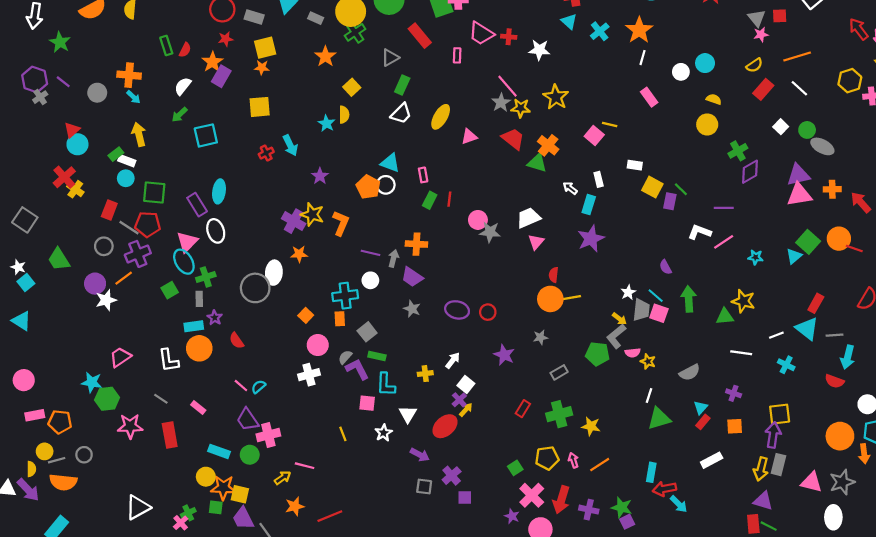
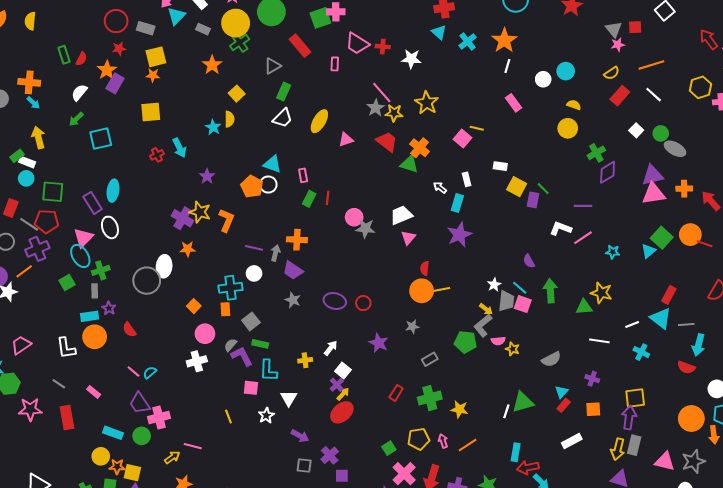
white line: (649, 395) -> (506, 411), moved
red ellipse: (445, 426) -> (342, 412), moved
orange star: (223, 488) -> (117, 467), size x0.7

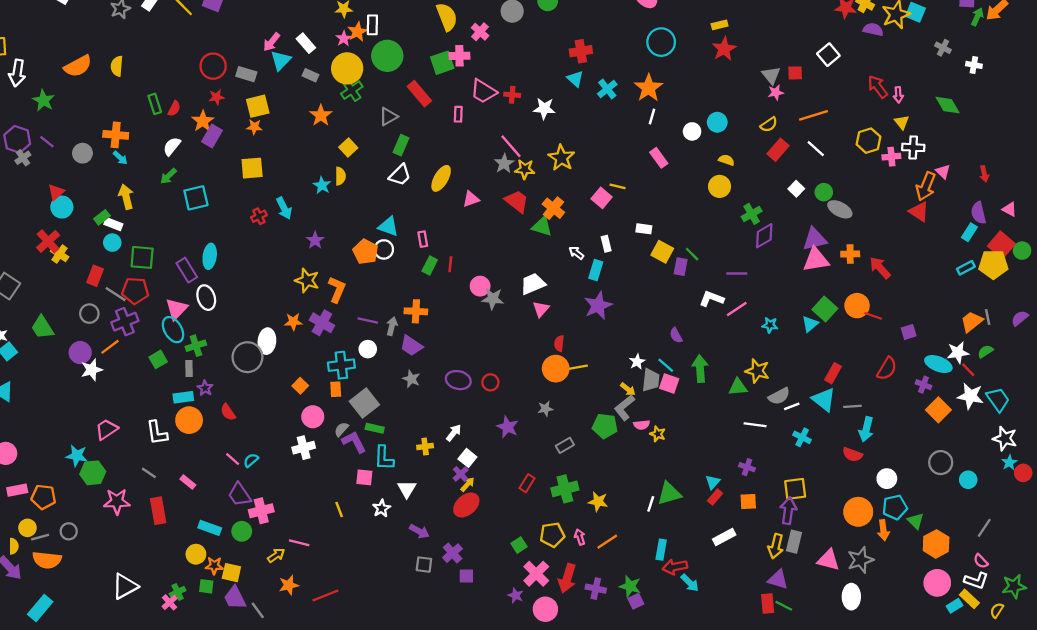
purple cross: (182, 218) -> (322, 323), moved
gray square: (251, 321) -> (364, 403), size x1.4
gray semicircle: (551, 359) -> (779, 396), moved

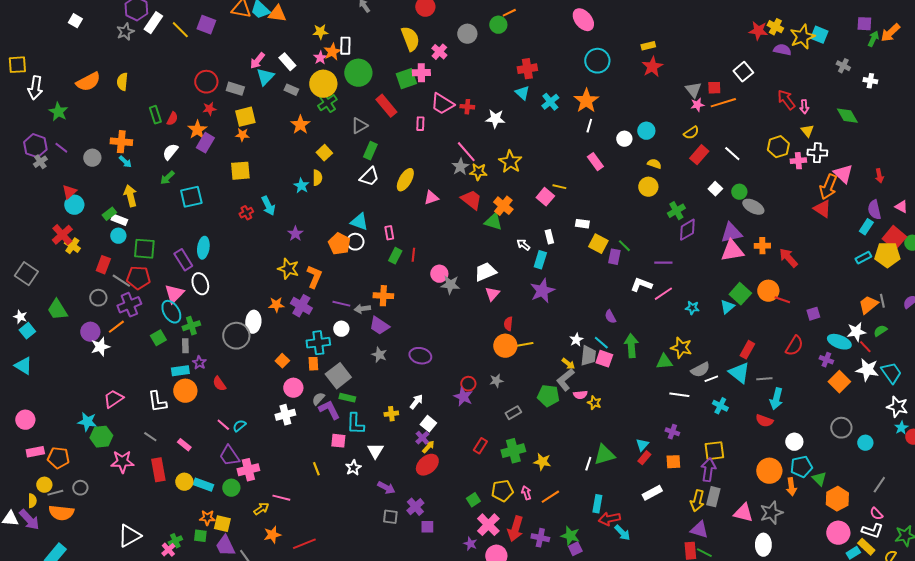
orange line: (813, 115) -> (723, 103), moved
pink triangle: (943, 172) -> (843, 174), size x1.5
gray arrow: (392, 326) -> (362, 309), turned -112
red circle: (490, 382) -> (468, 384), moved
yellow circle: (196, 554) -> (184, 482), moved

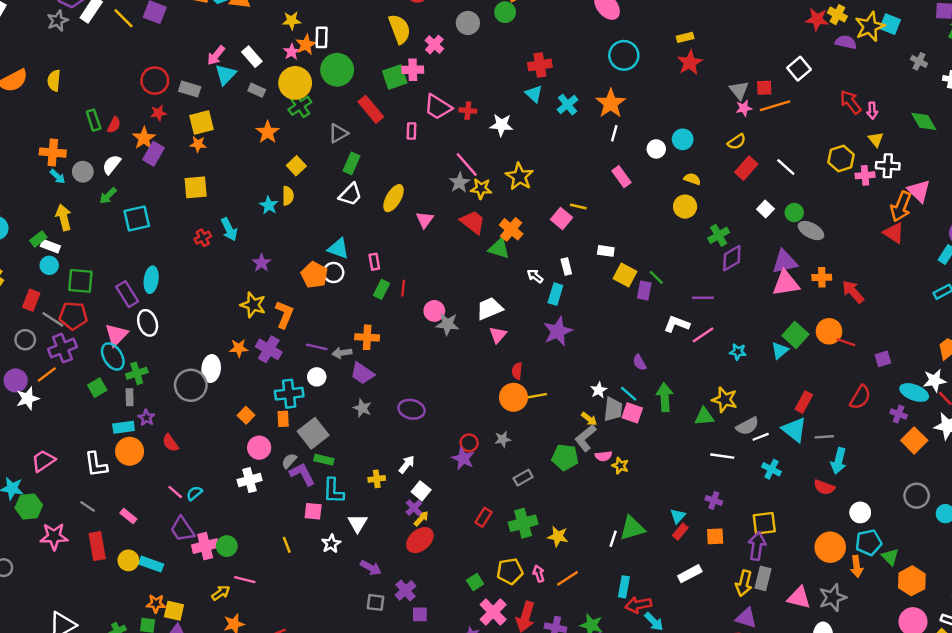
gray circle: (92, 158) -> (83, 172), moved
pink triangle: (431, 198) -> (425, 220), turned -35
green circle: (231, 488) -> (227, 546), moved

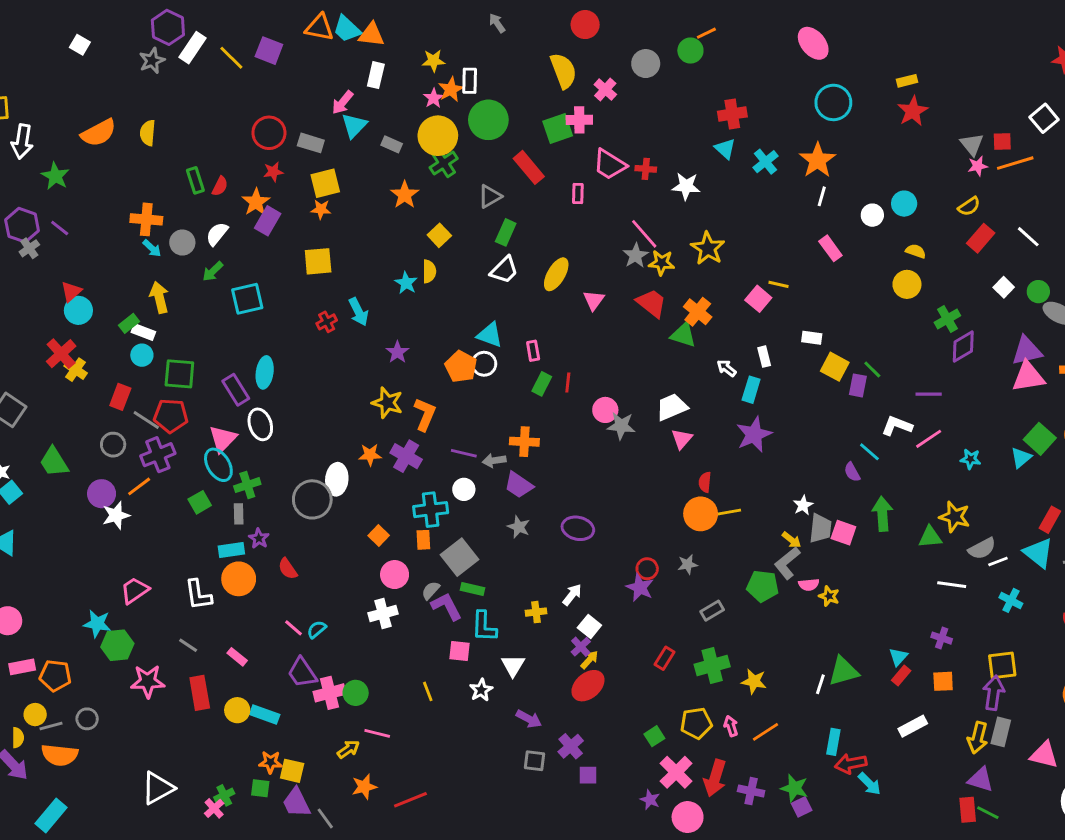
white rectangle: (252, 57) -> (376, 75), moved, turned 54
cyan line: (629, 394) -> (869, 452), moved

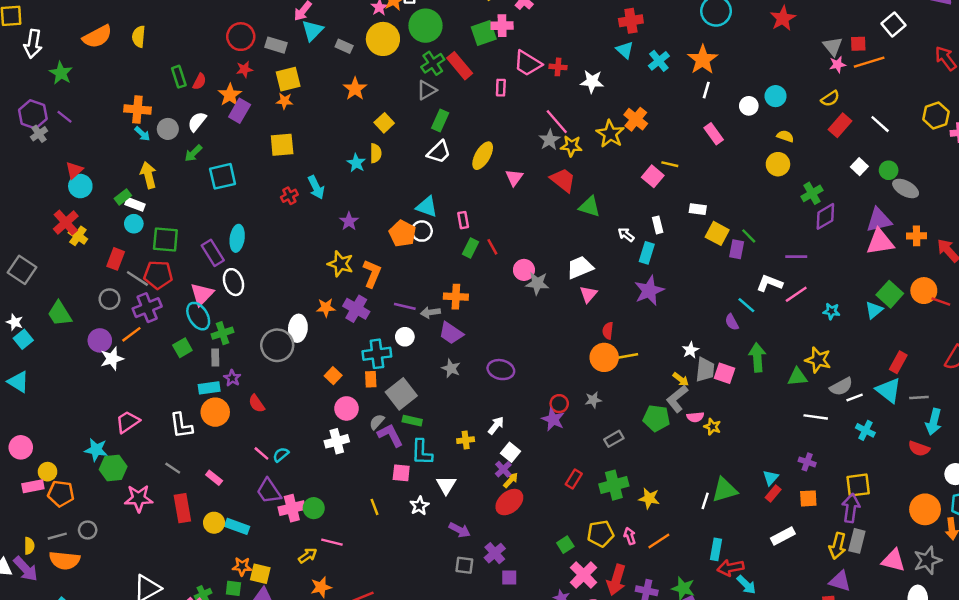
green cross: (444, 163) -> (433, 63), moved
orange cross: (698, 312) -> (636, 119), moved
red line: (568, 383) -> (492, 247), turned -35
yellow circle: (35, 715) -> (48, 472), moved

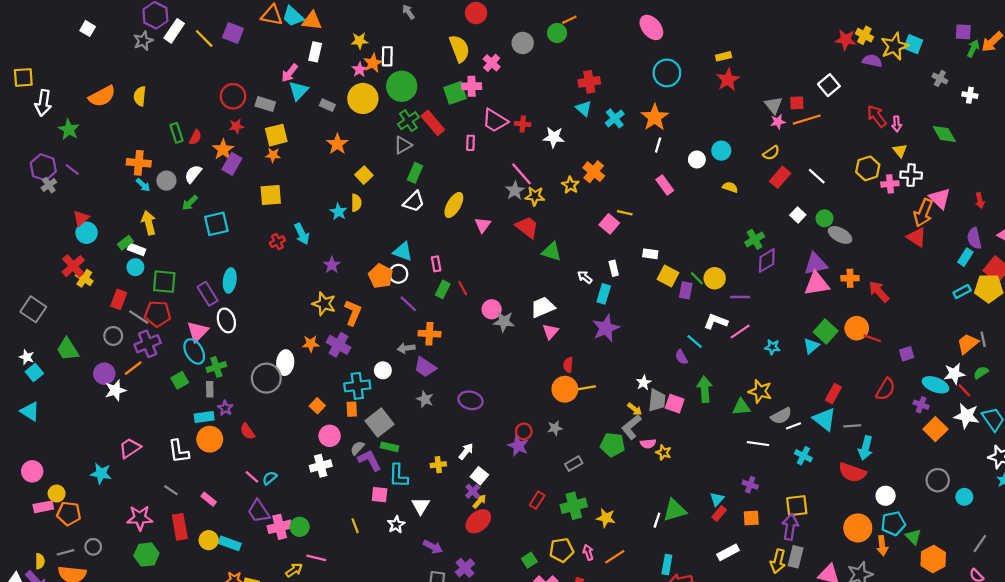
yellow star: (610, 134) -> (570, 185), size x0.7
yellow circle: (778, 164) -> (715, 278), moved
purple line: (405, 306) -> (408, 304), moved, turned 30
red semicircle: (919, 449) -> (852, 472), size x1.4
green hexagon: (113, 468) -> (146, 555), moved

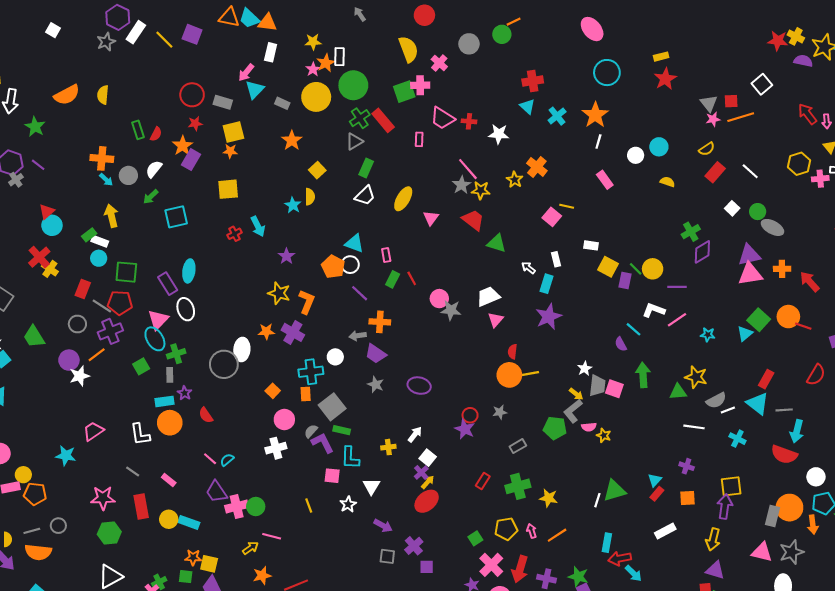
gray rectangle: (796, 557) -> (772, 516), moved

